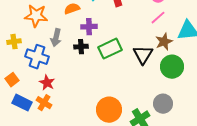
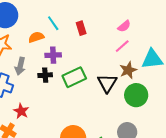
red star: (47, 83) -> (21, 111), moved

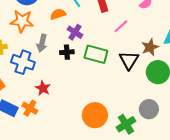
pink line: (122, 46) -> (121, 26), moved
purple cross: (53, 55) -> (75, 32), turned 35
green rectangle: (74, 77) -> (96, 54), turned 40

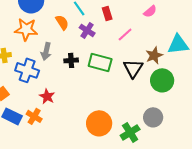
orange semicircle: (58, 14) -> (62, 22), turned 77
purple cross: (75, 32) -> (87, 30), moved

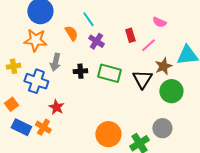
pink semicircle: (150, 11) -> (159, 22), turned 64
red rectangle: (107, 13) -> (130, 35), moved
pink line: (125, 34) -> (148, 45), moved

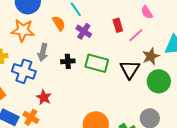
pink semicircle: (159, 22) -> (147, 12), turned 32

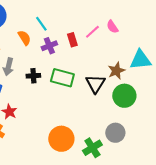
red rectangle: (118, 25) -> (72, 40), moved
purple cross: (84, 31) -> (49, 46), turned 35
pink line: (136, 35) -> (92, 32), moved

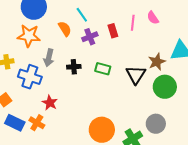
pink line: (92, 32) -> (133, 23), turned -42
green rectangle: (62, 78) -> (103, 69), size x0.7

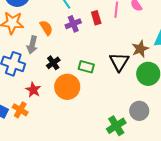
orange semicircle: (65, 29) -> (46, 28), moved
black cross: (74, 67) -> (53, 63), moved, turned -32
green rectangle: (103, 69) -> (86, 67), moved
orange circle: (102, 130) -> (67, 87), moved

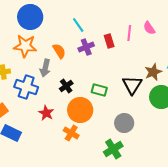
orange cross: (20, 110) -> (71, 133), moved
gray circle: (139, 111) -> (124, 123), moved
green cross: (116, 126) -> (113, 149), moved

